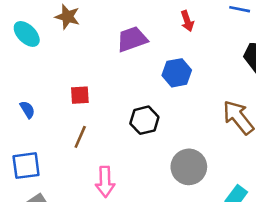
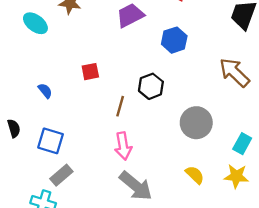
brown line: (80, 137) -> (120, 106), moved
blue square: (26, 166) -> (51, 141), turned 32

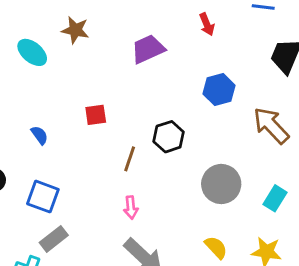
blue hexagon: (174, 40) -> (219, 90), moved
cyan rectangle: (242, 144) -> (275, 198), moved
pink arrow: (123, 146) -> (131, 208), size x0.7

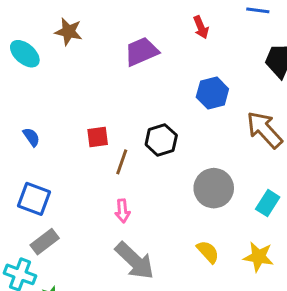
red square: (96, 115) -> (98, 137), moved

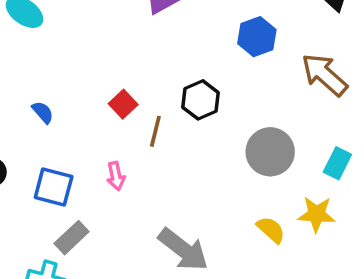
red square: (98, 137) -> (123, 104), turned -30
pink arrow: (122, 211) -> (116, 176), moved
yellow star: (259, 257) -> (316, 214), moved

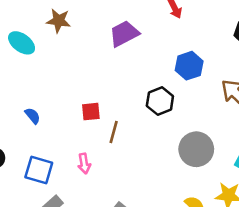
black hexagon: (201, 100) -> (160, 101), moved
red square: (123, 104) -> (91, 112), turned 36

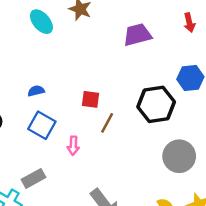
black hexagon: (160, 101) -> (156, 104), size x1.4
blue semicircle: (33, 116) -> (36, 91), turned -77
blue square: (39, 170) -> (42, 125), moved

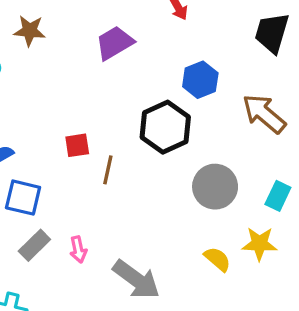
pink arrow: (73, 146) -> (78, 250), moved
gray rectangle: (33, 178) -> (34, 245), moved

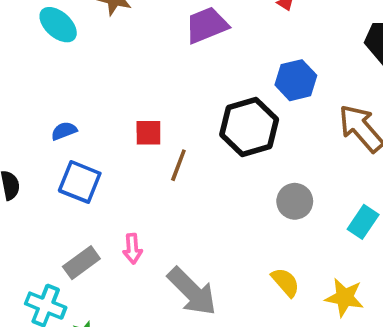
gray circle: (215, 187) -> (295, 201), size x0.7
yellow star: (260, 244) -> (344, 297), moved
gray rectangle: (34, 245) -> (81, 263), moved

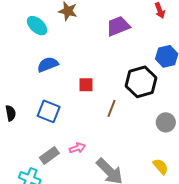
blue semicircle: (64, 131) -> (48, 64), moved, size x1.5
brown line: (178, 165) -> (112, 108), moved
pink arrow: (132, 249) -> (77, 148), turned -105

